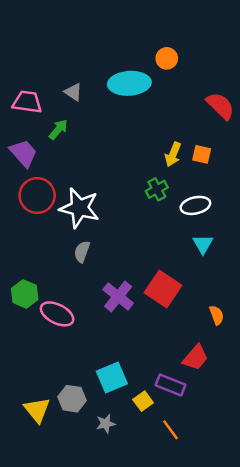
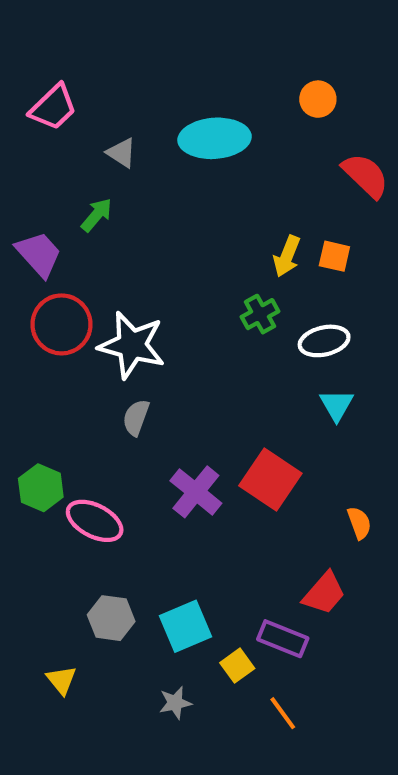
orange circle: (167, 58) -> (318, 99), moved
pink trapezoid: (27, 102) -> (53, 107), moved, turned 128
gray hexagon: (72, 399) -> (111, 618), moved
yellow triangle: (37, 410) -> (61, 680), size x0.7

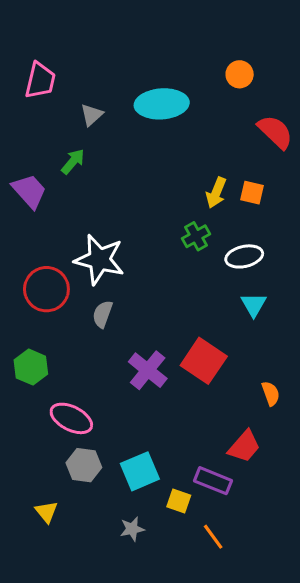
pink trapezoid: (53, 107) -> (40, 81), turned -33
gray triangle: (121, 153) -> (92, 115), turned 45
red circle: (61, 324) -> (46, 289), moved
pink ellipse: (95, 521) -> (71, 418), moved
yellow square: (237, 666) -> (179, 501), turned -35

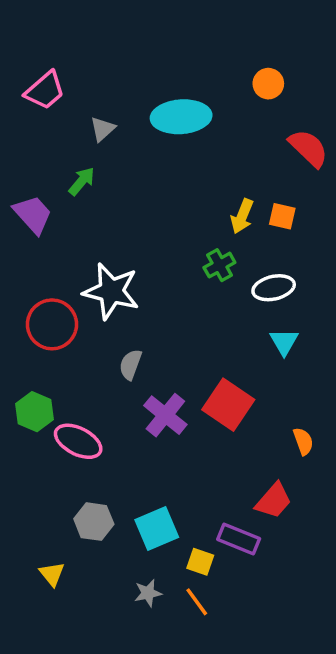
pink trapezoid: (40, 81) -> (45, 91), turned 36
gray semicircle: (103, 314) -> (130, 365), moved
pink ellipse: (71, 418) -> (78, 441), moved
orange line: (213, 537) -> (197, 602), moved

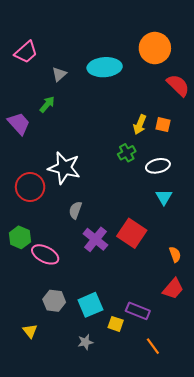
orange circle: (268, 84) -> (155, 48), size x1.8
red trapezoid: (274, 501) -> (173, 289), moved
orange line: (197, 602) -> (153, 346), moved

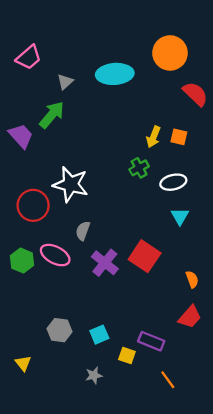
green arrow: (47, 104) -> (52, 115), size x1.5
pink ellipse: (45, 254) -> (55, 255), moved
cyan square: (90, 305) -> (99, 335), size x0.7
yellow triangle: (30, 331) -> (23, 363), moved

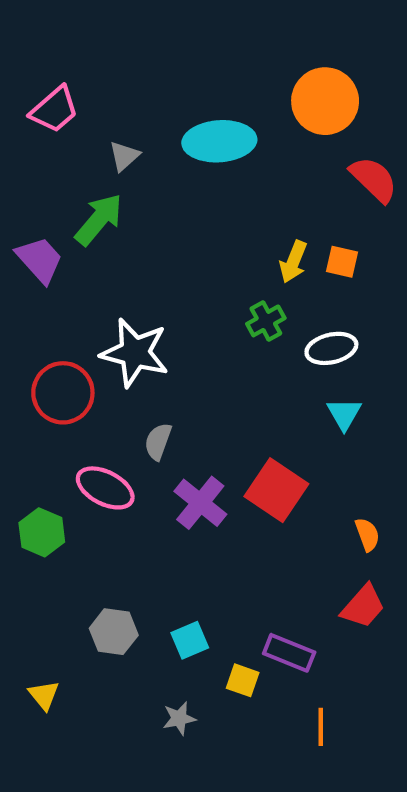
green hexagon: (22, 261) -> (42, 532), moved
orange line: (168, 380) -> (321, 727), turned 36

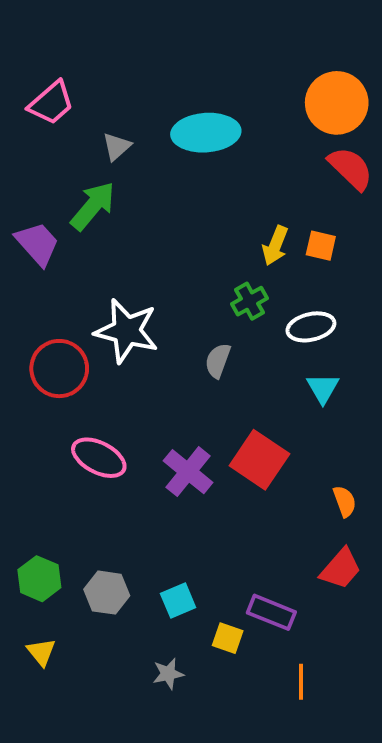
orange circle: (325, 101) -> (337, 103), moved
gray semicircle: (158, 441) -> (218, 361), moved
green hexagon: (42, 532) -> (39, 579), moved

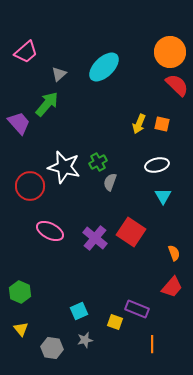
cyan ellipse: (206, 133) -> (104, 67), turned -40
green cross: (249, 301) -> (98, 162), moved
gray hexagon: (107, 593) -> (52, 348), moved
cyan square: (178, 600) -> (79, 311), moved

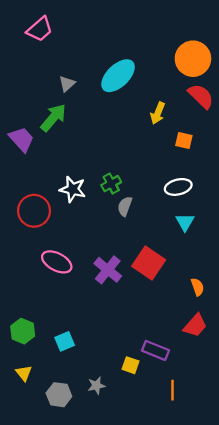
pink trapezoid: (26, 52) -> (40, 29), moved
yellow arrow: (139, 124) -> (158, 113), moved
white star: (64, 167) -> (73, 189), size x0.7
cyan square: (79, 311) -> (65, 341), moved

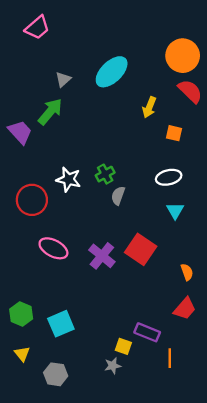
cyan square: (65, 341) -> (61, 324), size x1.4
gray star: (96, 386) -> (113, 366), moved
orange line: (173, 390) -> (170, 358), moved

